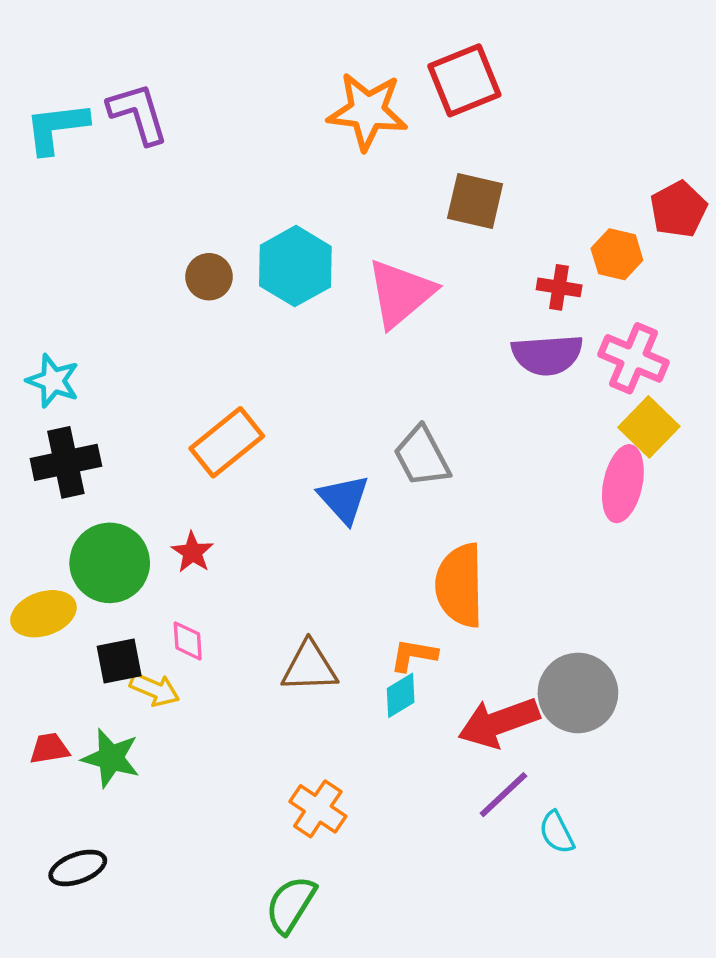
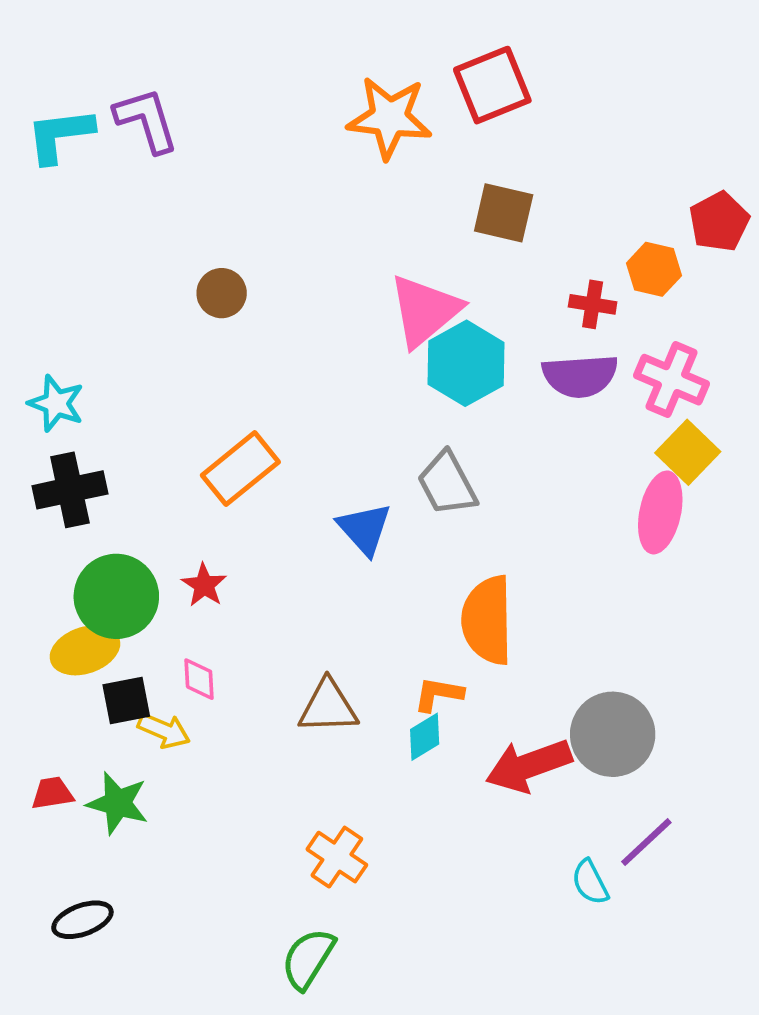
cyan hexagon: (295, 266) -> (466, 363), moved
yellow ellipse: (43, 614) -> (85, 650), moved
purple line: (503, 795) -> (646, 842), moved

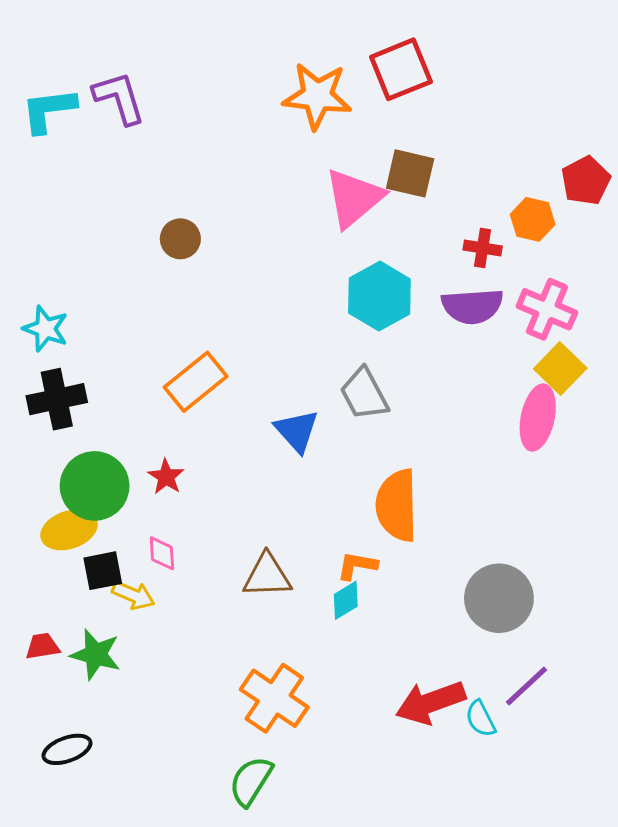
pink triangle: (425, 311) -> (354, 198), moved
red arrow: (529, 766) -> (431, 702), moved
orange cross: (337, 857) -> (274, 698), size x1.4

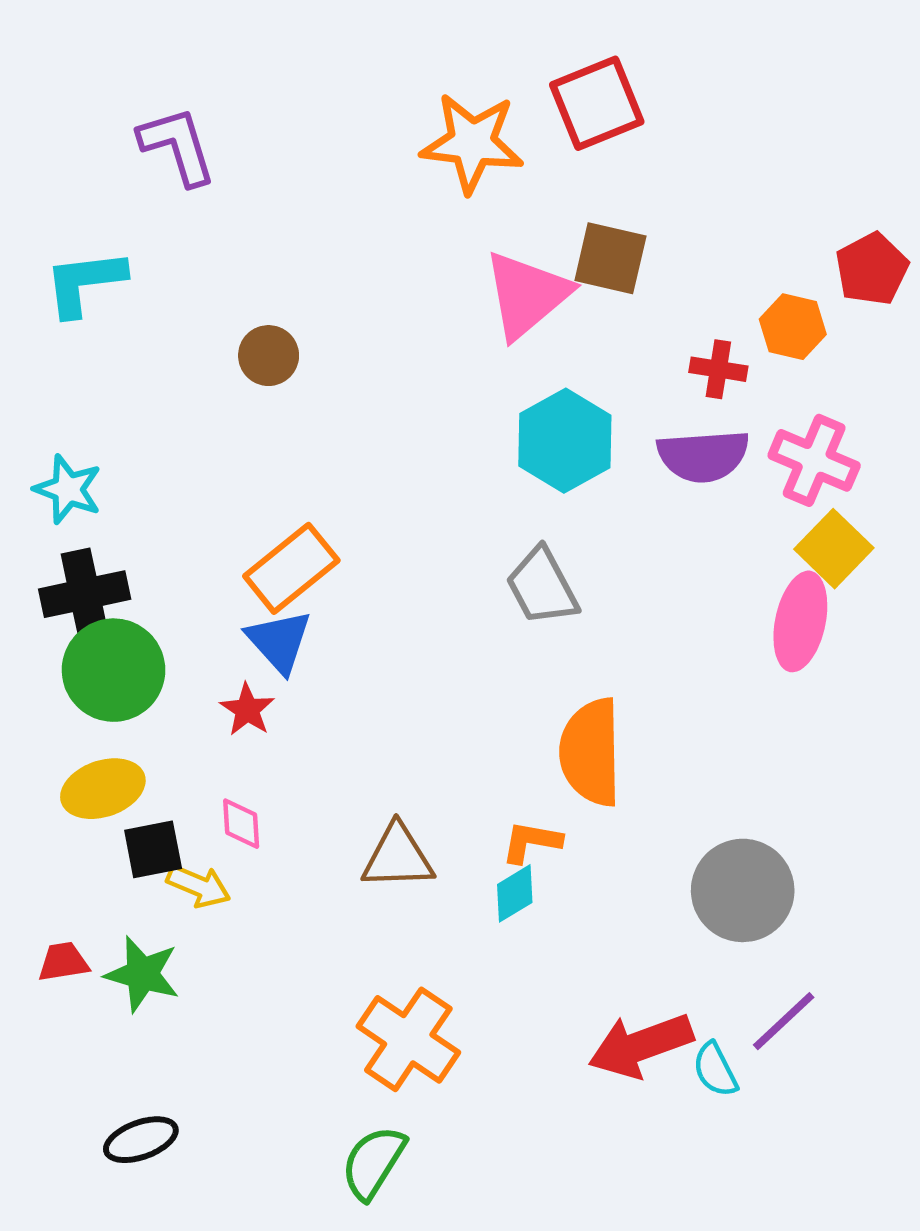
cyan L-shape: (49, 110) -> (85, 283), moved
blue triangle: (297, 431) -> (279, 641), moved
green circle: (95, 486) -> (114, 670), moved
black ellipse: (67, 749) -> (141, 1140), moved

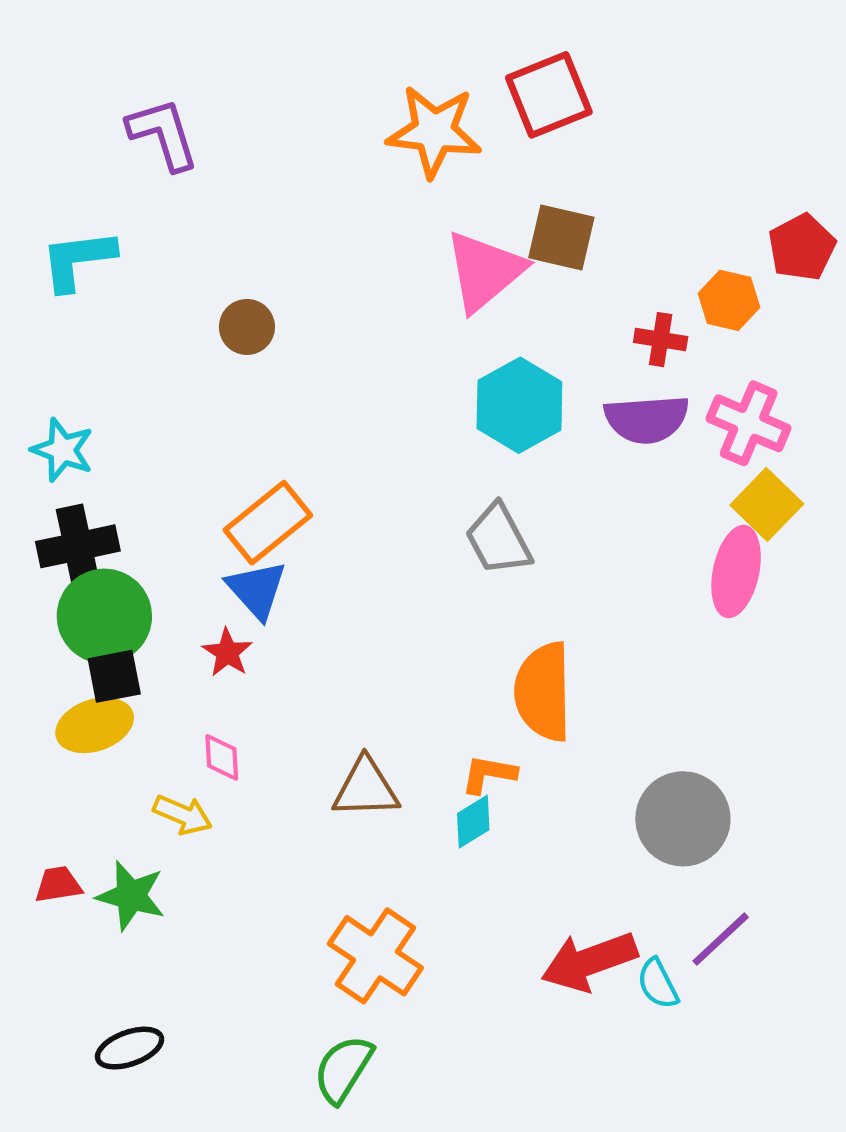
black square: (153, 849) -> (114, 676), moved

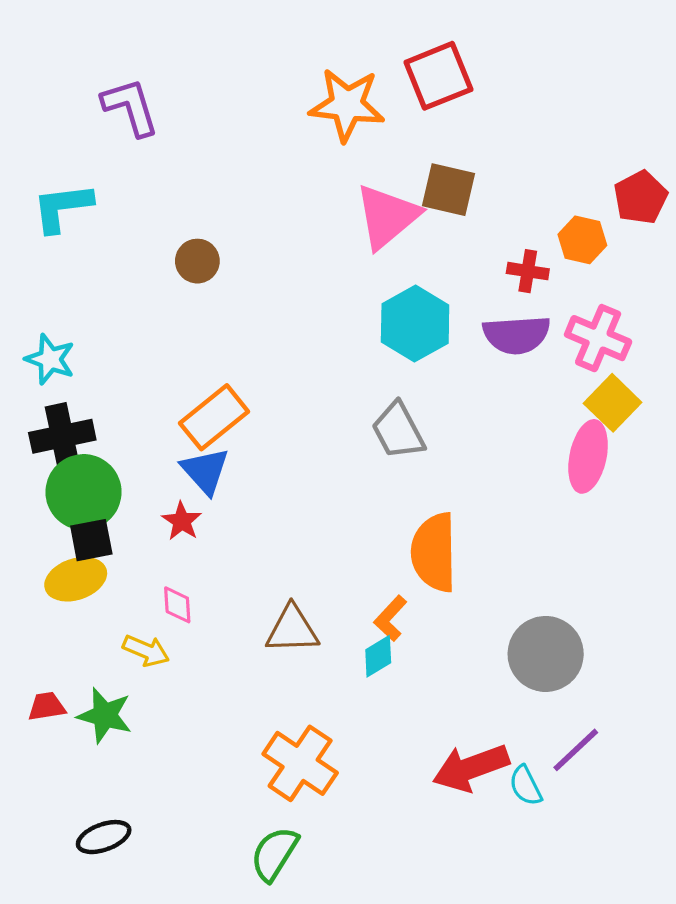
orange L-shape: (489, 774) -> (390, 618), turned -57

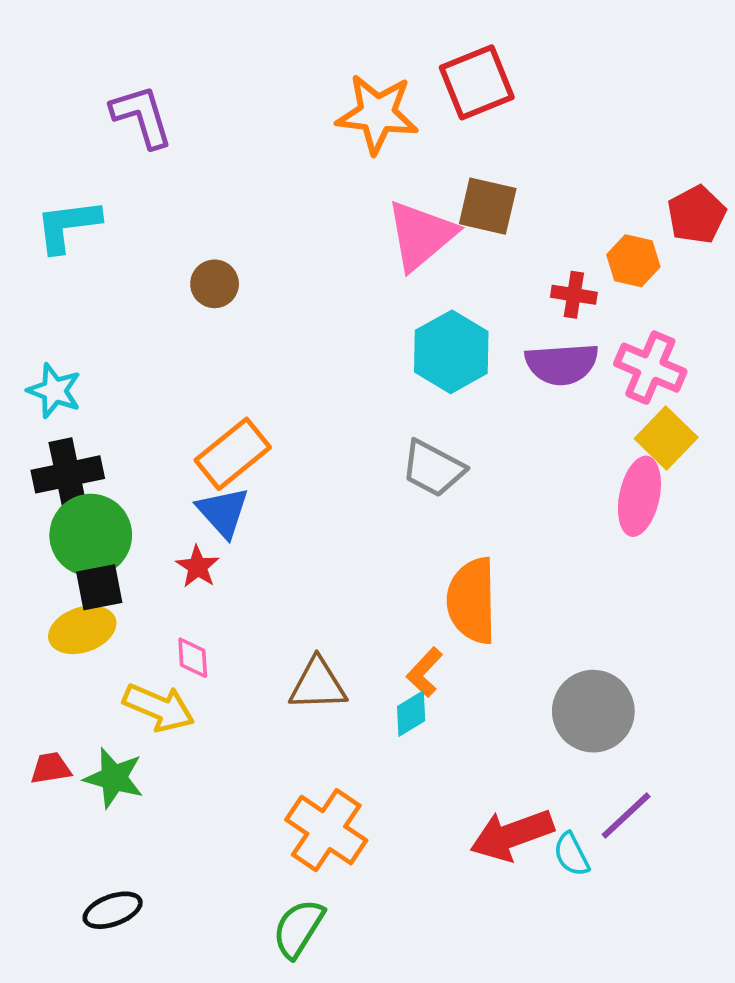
gray trapezoid: (398, 431) -> (433, 468), turned -34
yellow arrow: (146, 651) -> (159, 707), size x1.4

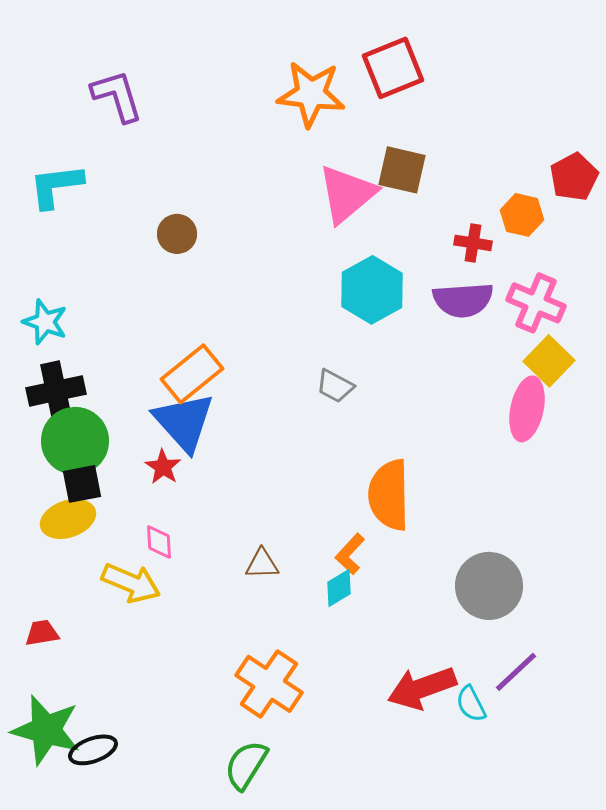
gray trapezoid: (433, 468) -> (335, 386), moved, size x0.7
blue triangle: (223, 512) -> (184, 422), size x1.4
brown triangle: (318, 684) -> (262, 564), size x0.7
green star: (114, 778) -> (46, 730), moved, size x1.4

